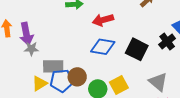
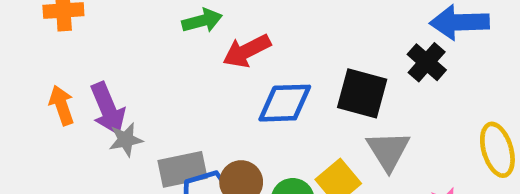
red arrow: (103, 20) -> (247, 51), moved
gray triangle: (158, 82) -> (388, 151), moved, turned 30

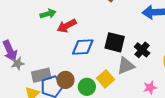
black cross: (427, 62) -> (142, 50), moved
gray triangle: (388, 151) -> (126, 66), turned 42

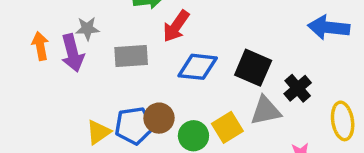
red arrow: (67, 26) -> (176, 26), turned -36
gray star: (18, 63) -> (87, 29), moved
gray rectangle: (41, 75) -> (131, 56), moved

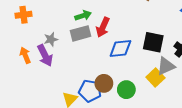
gray rectangle: (131, 56) -> (80, 33), moved
blue pentagon: (134, 126) -> (90, 91), turned 30
yellow square: (227, 127) -> (155, 78), moved

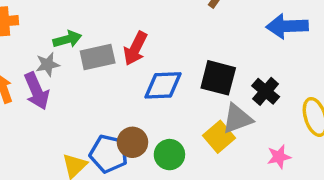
green arrow: (83, 16) -> (67, 39), moved

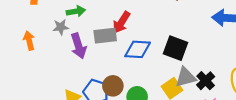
gray rectangle: (98, 57) -> (105, 36), moved
purple arrow: (37, 91) -> (79, 46), moved
black cross: (266, 91) -> (206, 81), moved

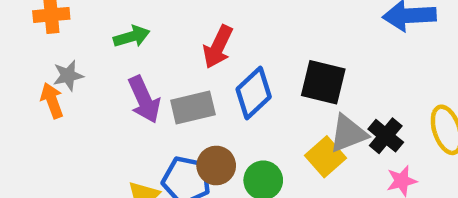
gray star: (61, 27) -> (68, 75), moved
gray rectangle: (105, 36) -> (193, 108), moved
blue diamond: (138, 49) -> (254, 93), turned -40

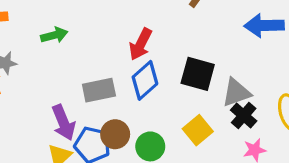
red arrow: (218, 47) -> (141, 44), moved
purple arrow: (144, 99) -> (63, 123), moved
gray triangle: (348, 133) -> (236, 93), moved

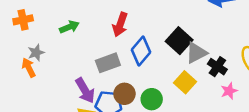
red arrow: (141, 44) -> (120, 24), moved
black square: (198, 74) -> (179, 41), turned 35
gray triangle: (236, 93) -> (196, 53), moved

